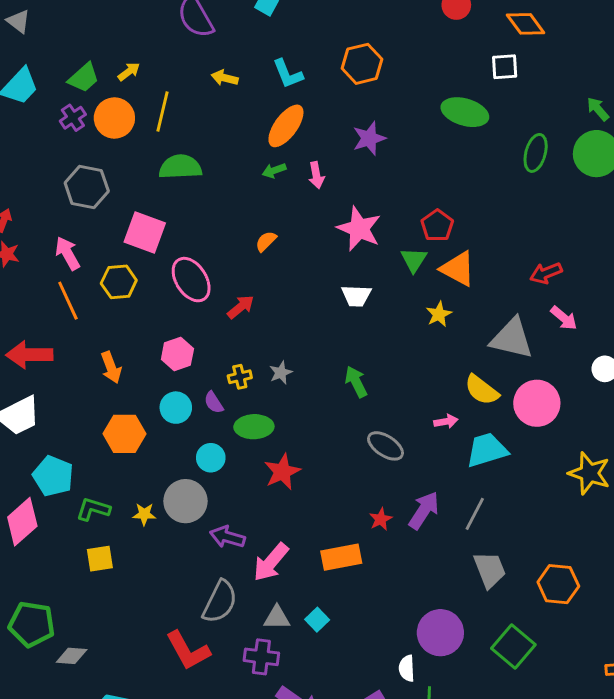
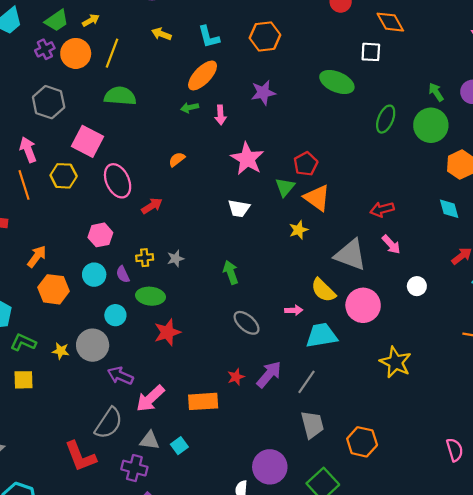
orange arrow: (111, 367) -> (37, 256), moved, turned -130

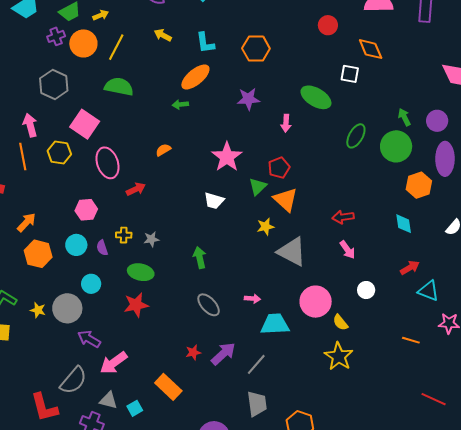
pink arrow: (220, 115) -> (286, 123), moved
gray triangle: (351, 255) -> (292, 252), moved
yellow semicircle: (323, 290) -> (340, 322), moved, size x0.7
green ellipse: (150, 296) -> (141, 272), moved
orange rectangle: (203, 401) -> (168, 387), moved, turned 40

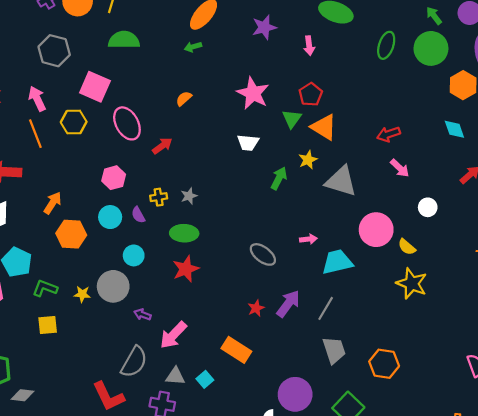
green arrow: (200, 258) -> (279, 178), moved, turned 50
purple arrow: (89, 339) -> (142, 315), size x0.7

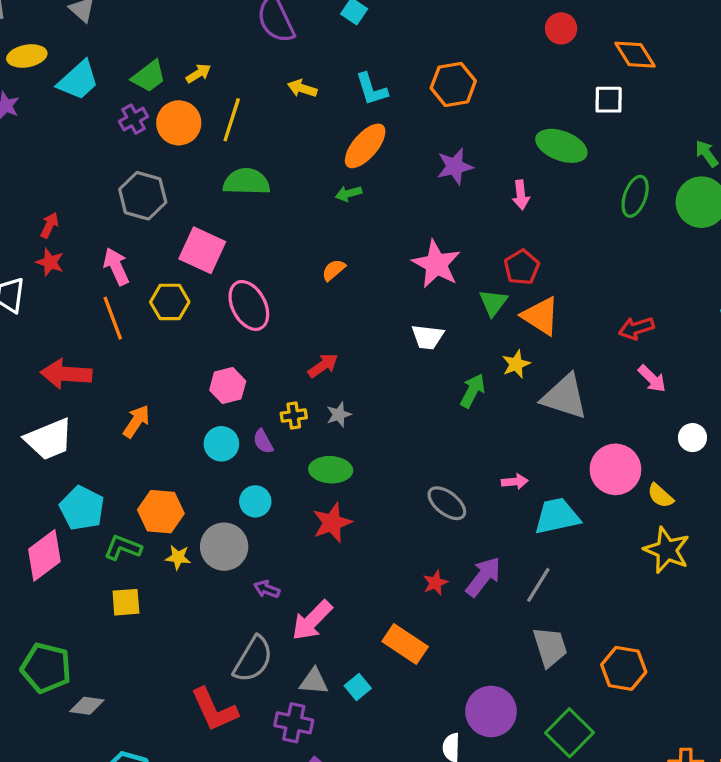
red arrow: (162, 146) -> (323, 366), moved
orange hexagon: (71, 234) -> (161, 512), moved

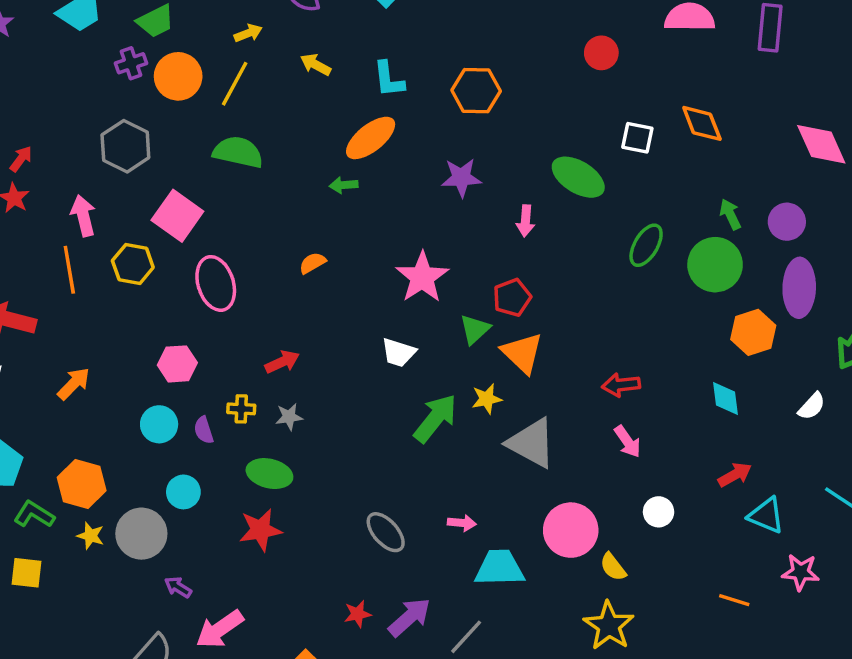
orange diamond: (635, 55) -> (702, 123), moved
yellow arrow: (198, 73) -> (248, 33), moved
green arrow: (473, 391) -> (435, 418), size x1.4

